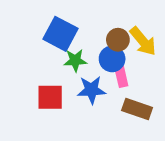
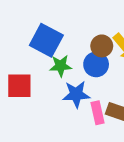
pink rectangle: (121, 75) -> (97, 113), moved
red square: (50, 97) -> (19, 86), moved

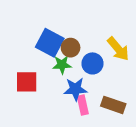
brown circle: (102, 46) -> (71, 48), moved
pink rectangle: (97, 113) -> (83, 105), moved

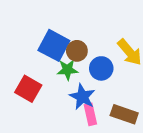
red square: (27, 82) -> (28, 89), turned 30
blue star: (75, 89) -> (82, 97), turned 30

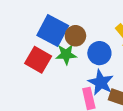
red square: (28, 89) -> (38, 60), moved
blue star: (82, 97) -> (101, 82), moved

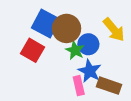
brown circle: (75, 36) -> (66, 28), size x1.5
green star: (66, 54) -> (75, 50), moved, turned 30

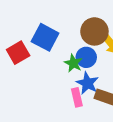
brown circle: (66, 28) -> (94, 31), moved
red square: (32, 50) -> (18, 53), moved, turned 30

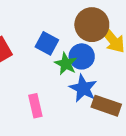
blue square: (45, 37) -> (47, 43), moved, size x0.7
pink rectangle: (77, 97) -> (35, 106), moved

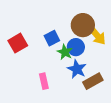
blue square: (47, 43) -> (52, 38), turned 35
brown rectangle: (106, 106) -> (93, 81), turned -48

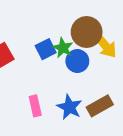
green star: (65, 52) -> (63, 48), moved
blue star: (77, 69) -> (69, 107), moved

